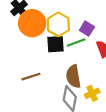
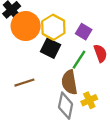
green line: (76, 42) -> (79, 60), moved, turned -36
black square: (56, 44) -> (50, 48), turned 30

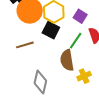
brown line: (24, 83) -> (25, 45), moved
gray diamond: (66, 106) -> (40, 82), moved

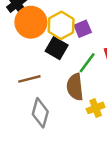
purple square: (80, 16) -> (83, 29), moved, turned 32
brown line: (25, 45) -> (29, 79), moved

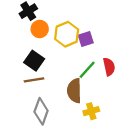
orange circle: (31, 22) -> (40, 29), size x0.6
black square: (57, 48) -> (34, 61), moved

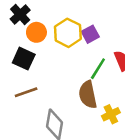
black square: (34, 61) -> (24, 59), moved
brown line: (34, 80) -> (26, 92), moved

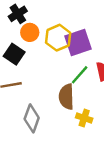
purple square: (90, 34) -> (78, 43), size x1.6
yellow cross: (111, 114) -> (84, 118), turned 35

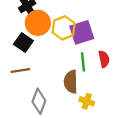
orange circle: (30, 32) -> (38, 23), size x1.5
green line: (80, 75) -> (83, 62), turned -48

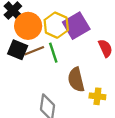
green line: (83, 62) -> (53, 53), moved
brown line: (20, 71) -> (34, 51), moved

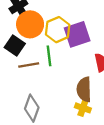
brown line: (34, 51) -> (29, 65), moved
brown semicircle: (76, 80) -> (84, 89), moved

